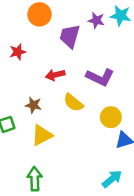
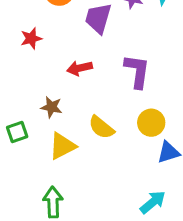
purple L-shape: (100, 77) -> (137, 71), turned -108
yellow semicircle: (73, 103) -> (101, 127), moved

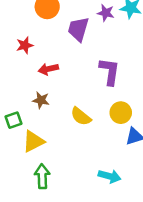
red arrow: (80, 68) -> (48, 69), moved
yellow triangle: (62, 146) -> (33, 141), moved
cyan arrow: (153, 202) -> (110, 176), moved, turned 55

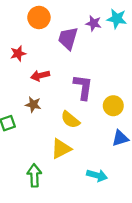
purple L-shape: (110, 71) -> (83, 87), moved
yellow circle: (121, 113) -> (113, 106), moved
yellow triangle: (33, 141) -> (61, 149), moved

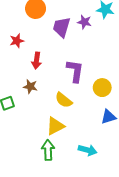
purple star: (94, 23) -> (84, 22), moved
red arrow: (40, 76) -> (37, 61), turned -70
green arrow: (34, 175) -> (48, 150), moved

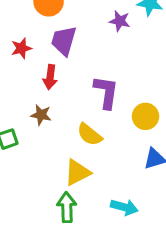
purple trapezoid: (62, 27) -> (64, 41), moved

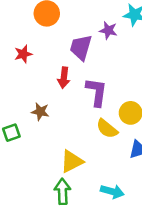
purple trapezoid: (64, 41) -> (81, 47), moved
red arrow: (50, 77) -> (64, 78), moved
yellow semicircle: (89, 135) -> (107, 129), moved

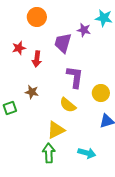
red arrow: (64, 78) -> (37, 59), moved
yellow semicircle: (107, 129) -> (68, 105), moved

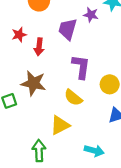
brown star: (32, 92) -> (33, 83), size x1.6
green arrow: (49, 153) -> (39, 151), moved

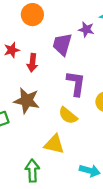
yellow triangle: (60, 125) -> (54, 144), turned 40

